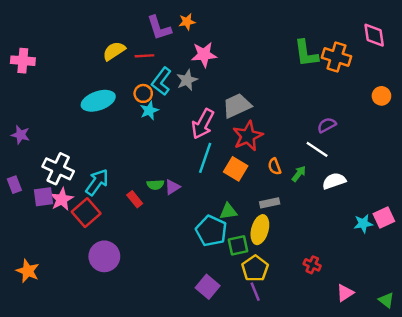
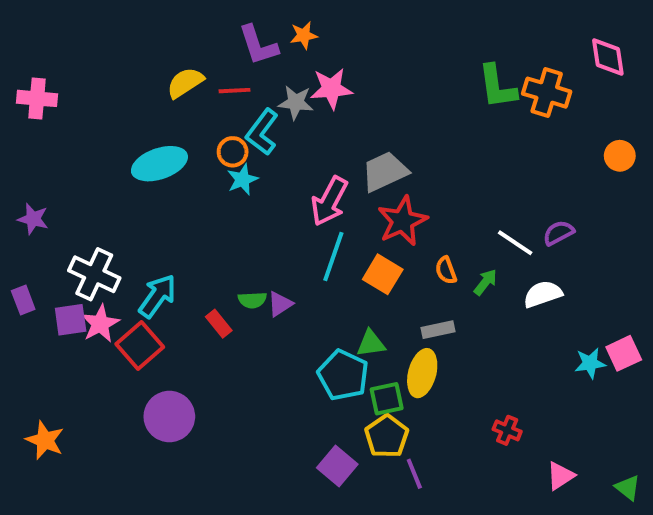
gray star: (187, 80) -> (296, 102), moved, turned 30
purple semicircle: (327, 125) -> (559, 233), moved
yellow pentagon: (255, 269) -> (387, 436), moved

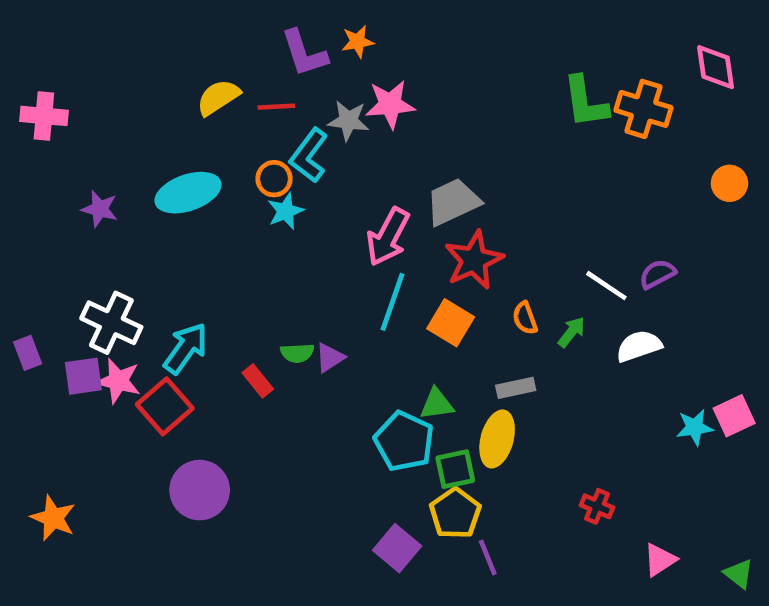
purple star: (33, 219) -> (100, 209), moved
pink star: (100, 324) -> (118, 381), turned -30

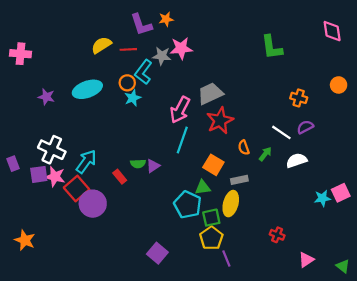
orange cross: (643, 109) -> (299, 98), moved, size x0.7
orange square: (451, 323) -> (213, 165), moved
purple circle: (200, 490) -> (93, 204), moved
purple square: (397, 548) -> (157, 253), moved

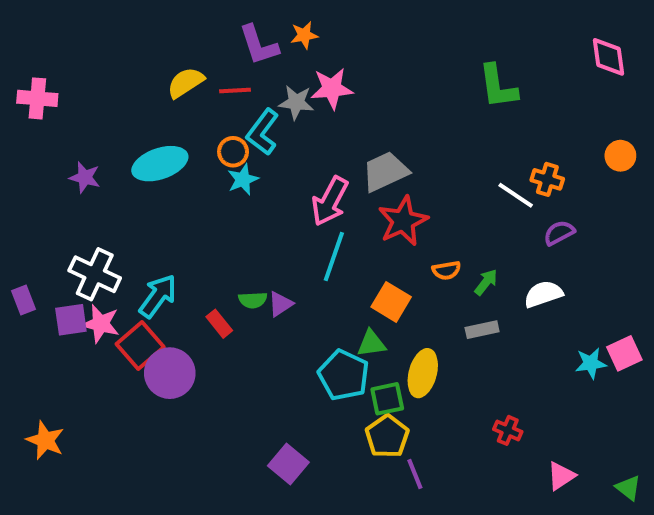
white line: (281, 132) -> (516, 195), moved
orange semicircle: (244, 148) -> (446, 270), turned -80
gray rectangle: (239, 180) -> (482, 330), moved

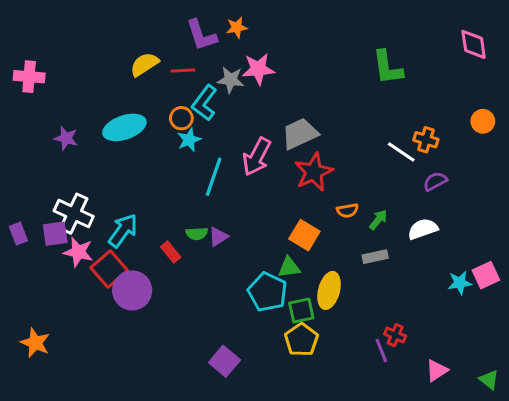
cyan line: (334, 257) -> (214, 177), moved
purple square: (71, 320) -> (55, 234), moved
purple line: (415, 474) -> (381, 350), moved

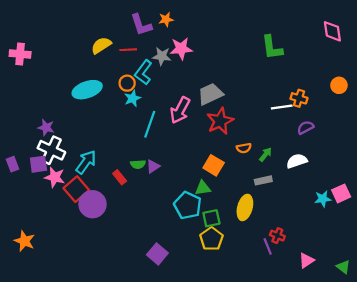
purple star: (66, 138) -> (46, 127), moved
white line: (401, 152) -> (282, 107), turned -42
yellow ellipse: (329, 290) -> (245, 207), moved

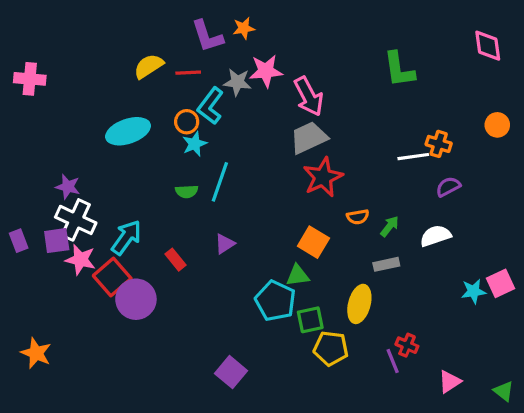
pink arrow: (180, 110) -> (309, 96), moved, turned -56
green semicircle: (138, 164) -> (187, 191), moved
yellow pentagon: (211, 239) -> (331, 348), moved, turned -30

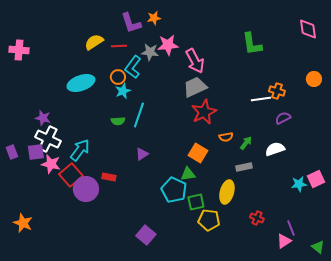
red rectangle: (176, 260) -> (109, 177), moved, turned -40
purple line: (393, 361) -> (291, 228), moved

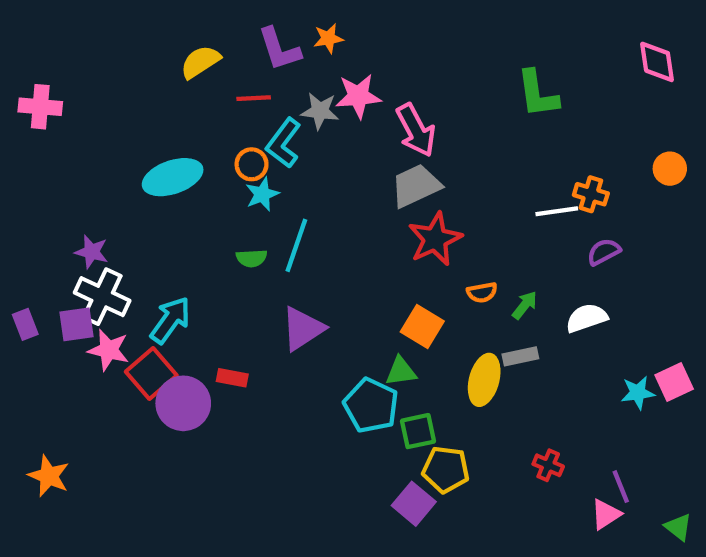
yellow semicircle: (94, 42) -> (200, 62), moved
purple triangle: (142, 154) -> (303, 329), size x1.6
yellow ellipse: (227, 192) -> (484, 380), moved
purple square: (146, 235) -> (414, 504), moved

